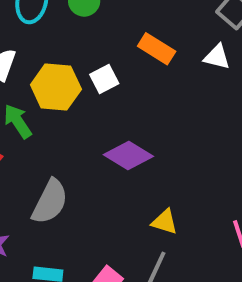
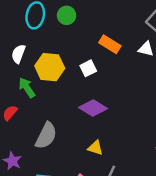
white square: (104, 79) -> (88, 68), moved
yellow triangle: (165, 222) -> (95, 148), moved

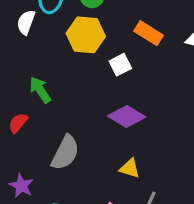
white semicircle: (18, 54) -> (26, 22), moved
yellow hexagon: (50, 67) -> (86, 35), moved

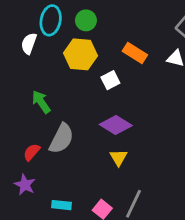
red semicircle: (18, 123) -> (32, 152), moved
gray semicircle: (65, 153) -> (62, 139), moved
yellow triangle: (130, 168) -> (119, 158), moved, turned 42

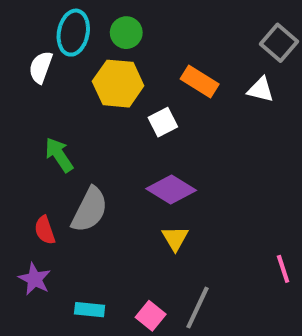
red semicircle: (32, 152) -> (45, 230), turned -60

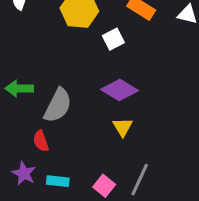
green arrow: (59, 155) -> (19, 88), moved, turned -56
red semicircle: (45, 230) -> (41, 141), moved
purple star: (35, 279) -> (24, 173), moved

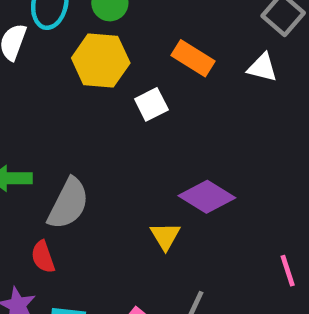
purple diamond: (120, 90) -> (207, 197), moved

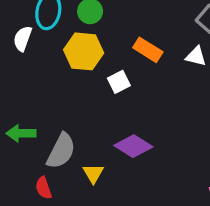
purple diamond: (207, 197) -> (133, 146), moved
yellow triangle: (165, 236) -> (93, 173), moved

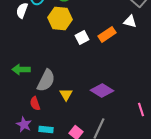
orange rectangle: (148, 50) -> (107, 34), moved, turned -66
purple diamond: (133, 146) -> (102, 90), moved

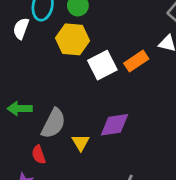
white square: (82, 37) -> (102, 65), size x1.5
purple diamond: (102, 90) -> (115, 125), moved, turned -40

